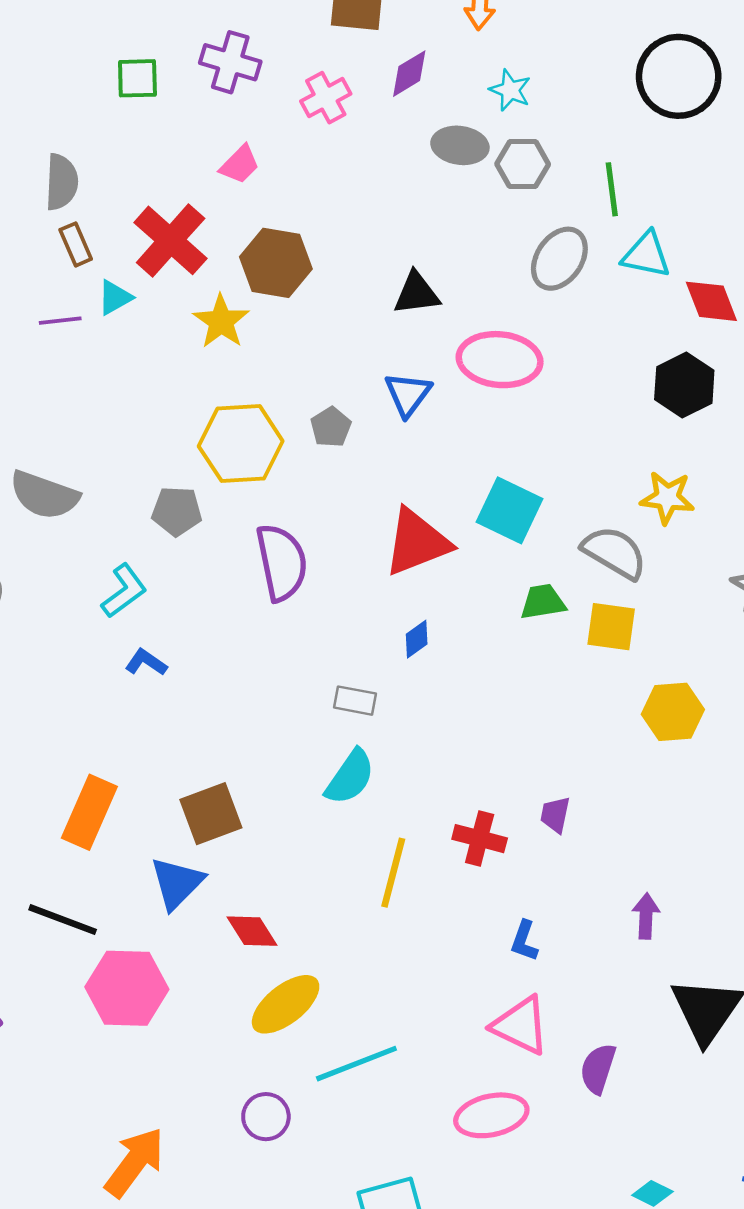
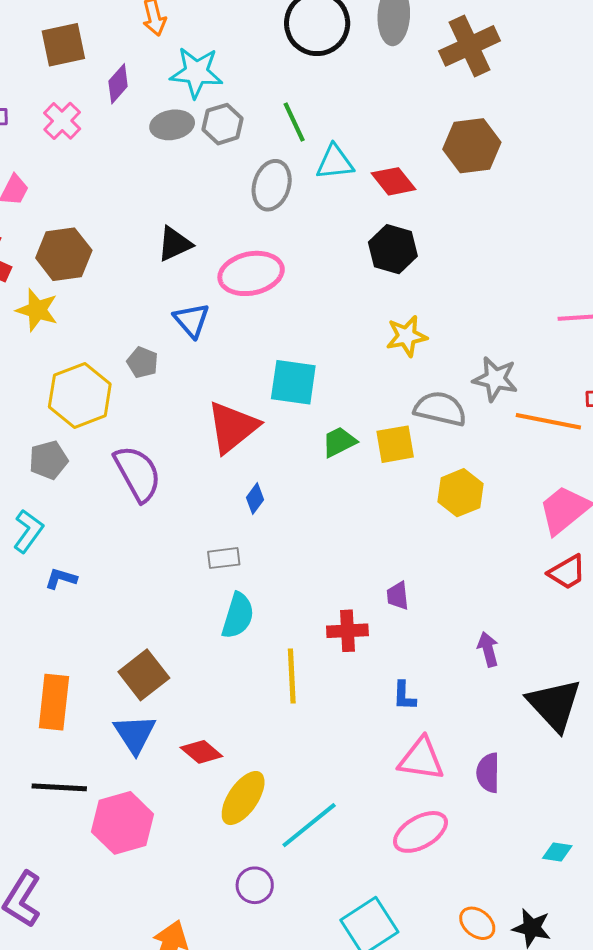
cyan star: (510, 90) -> (196, 73), size x1.6
gray semicircle: (614, 552) -> (440, 409), moved

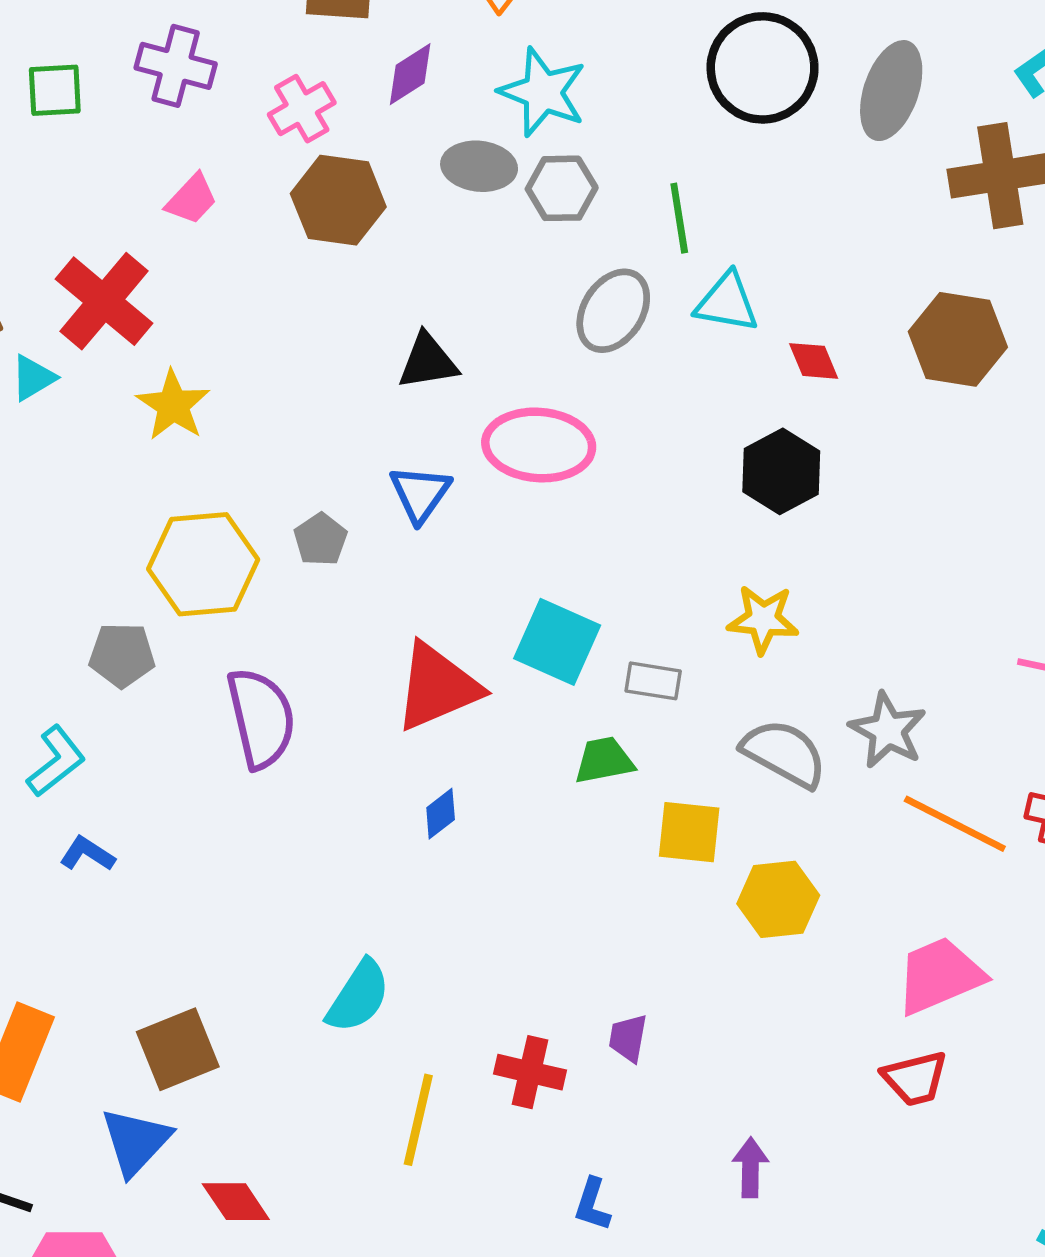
red diamond: (393, 181) -> (814, 361), size x0.7
brown hexagon: (64, 254) -> (338, 200), moved
yellow square: (395, 444) -> (689, 832), moved
gray rectangle: (224, 558) -> (653, 681), moved

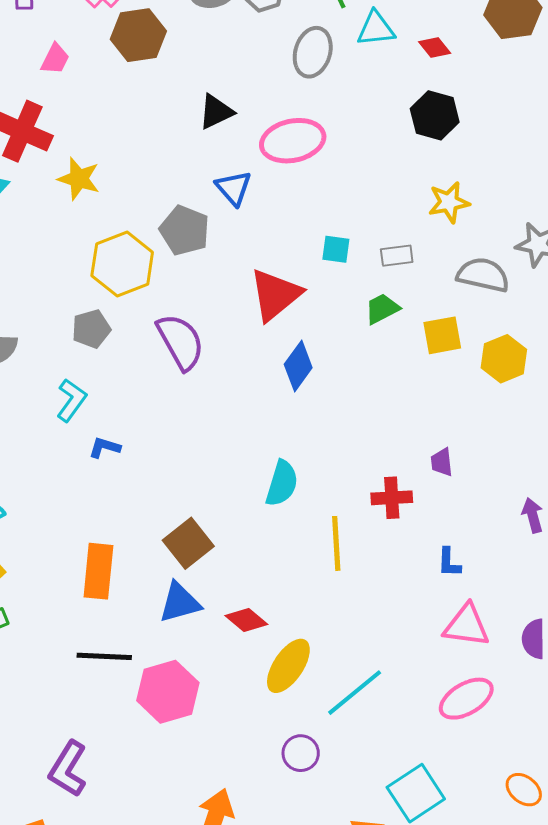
gray pentagon: (321, 539) -> (185, 230), size x1.6
cyan square: (557, 642) -> (336, 249), size x0.6
blue diamond: (441, 814) -> (298, 366), size x1.6
blue triangle: (136, 1141) -> (180, 603), turned 48

